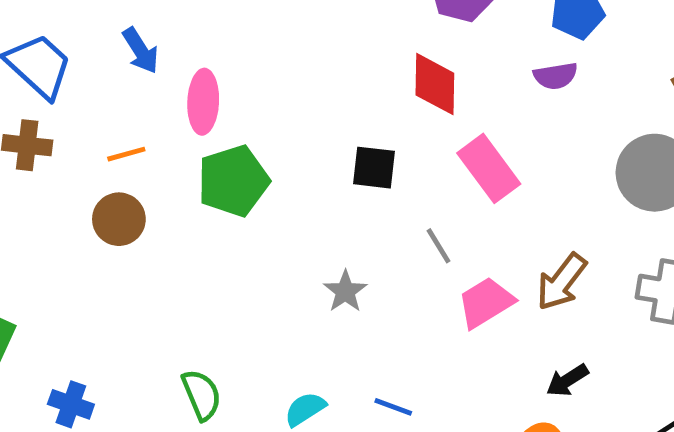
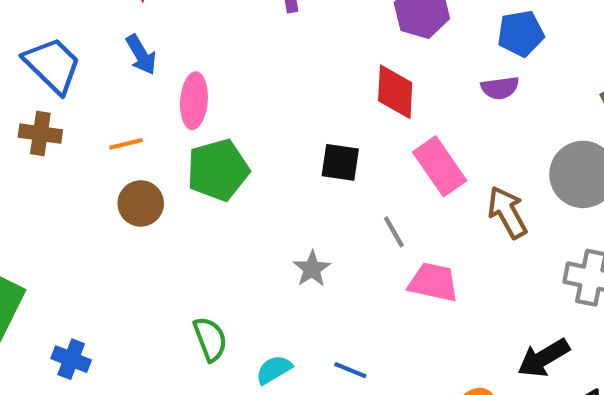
brown circle: (119, 219) -> (141, 203), moved
brown arrow: (561, 282) -> (507, 212), moved, turned 112
pink trapezoid: (486, 303) -> (433, 282), turned 42
black arrow: (567, 380) -> (543, 358), moved, size x1.4
green semicircle: (202, 395) -> (210, 339), moved

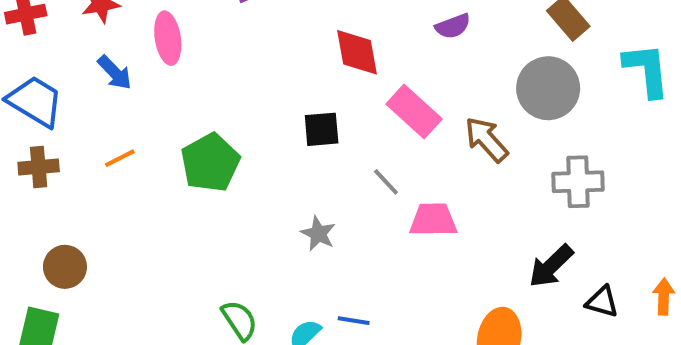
pink ellipse: (194, 101) -> (168, 38), moved
brown circle: (141, 203) -> (65, 267), moved
blue line: (350, 370) -> (354, 321), moved

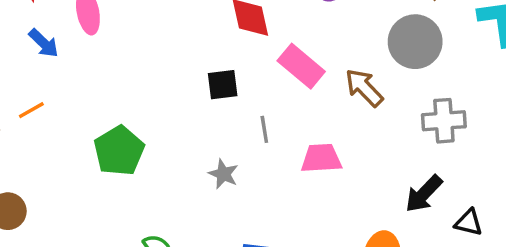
orange line: (120, 158) -> (31, 110), moved
green pentagon: (210, 163) -> (119, 151), moved
gray line: (386, 182) -> (264, 129), moved, turned 36

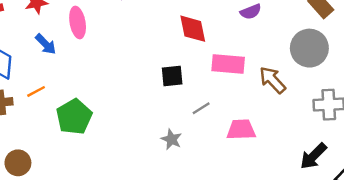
pink rectangle: (301, 66) -> (228, 64), turned -36
gray line: (264, 129) -> (201, 108), turned 66
green pentagon: (119, 151) -> (74, 117), moved

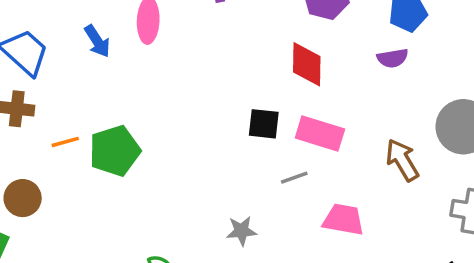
pink rectangle: (228, 64) -> (320, 134), moved
orange line: (36, 91) -> (65, 142), moved
gray star: (171, 139) -> (241, 231), moved, turned 30

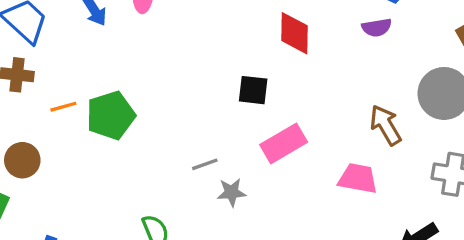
pink rectangle: (320, 134) -> (284, 143), moved, turned -48
gray line: (294, 178) -> (205, 164), moved
pink trapezoid: (343, 220) -> (358, 178), moved

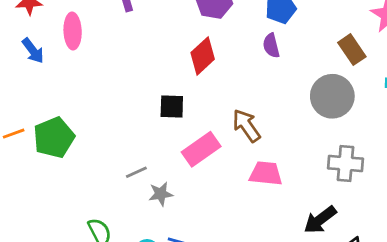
purple semicircle: (377, 28) -> (271, 46), turned 90
red diamond: (295, 33) -> (203, 56), turned 51
brown arrow: (386, 125) -> (246, 126), moved

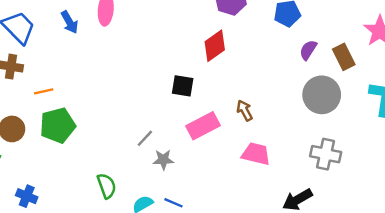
purple semicircle: (271, 46) -> (308, 50), moved, turned 40
brown arrow: (246, 126) -> (245, 110), size x0.7
green pentagon: (54, 138) -> (58, 125), moved
gray line: (136, 172) -> (145, 138), turned -30

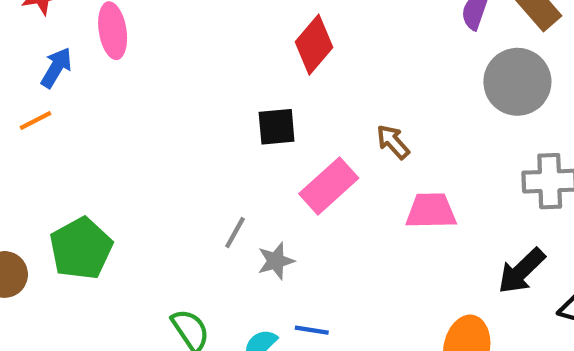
blue arrow: (70, 22) -> (56, 68), turned -105
orange line: (44, 91) -> (35, 121), moved

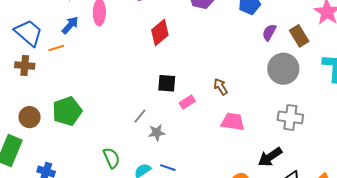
red diamond: (314, 45) -> (160, 32), moved
black square: (277, 127) -> (167, 83), moved
pink rectangle: (329, 186) -> (187, 102), size x0.6

